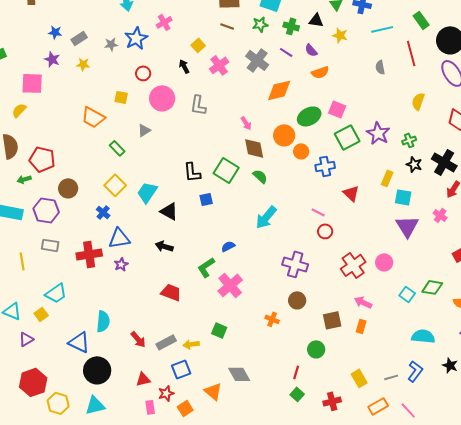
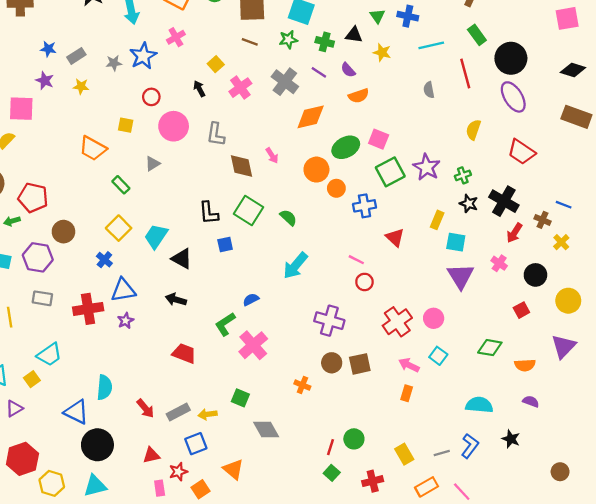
brown diamond: (254, 148) -> (242, 166), moved
cyan square: (407, 294) -> (438, 356), moved
brown square: (332, 320) -> (360, 364), moved
green circle: (316, 349) -> (354, 439), moved
gray diamond: (239, 374) -> (266, 430), moved

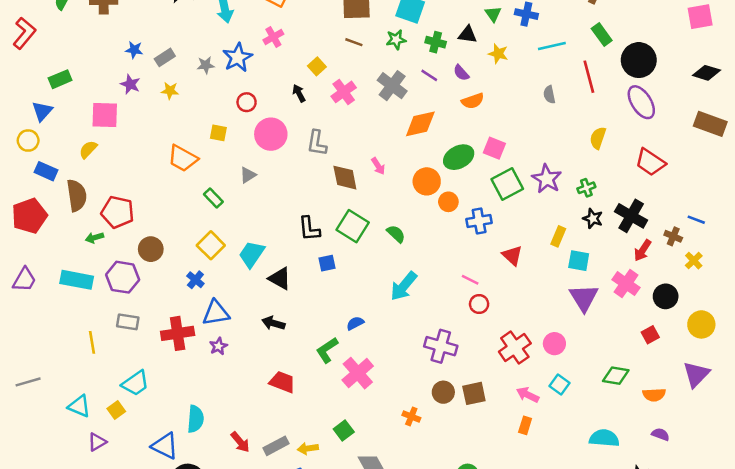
pink cross: (499, 263) -> (626, 284), size x1.5
green square: (240, 398) -> (344, 431), turned 30

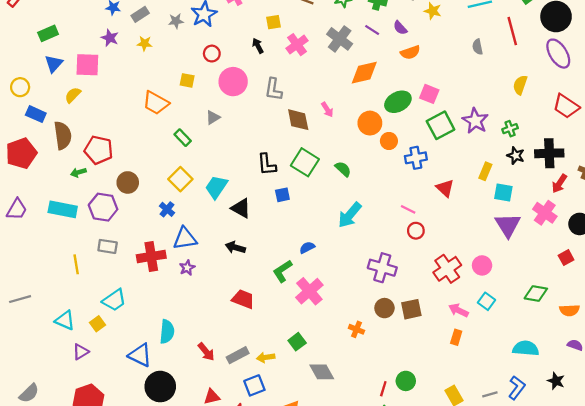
yellow square: (317, 66) -> (273, 22), turned 32
blue triangle: (42, 111) -> (54, 64), moved
black cross: (631, 216) -> (549, 153), turned -32

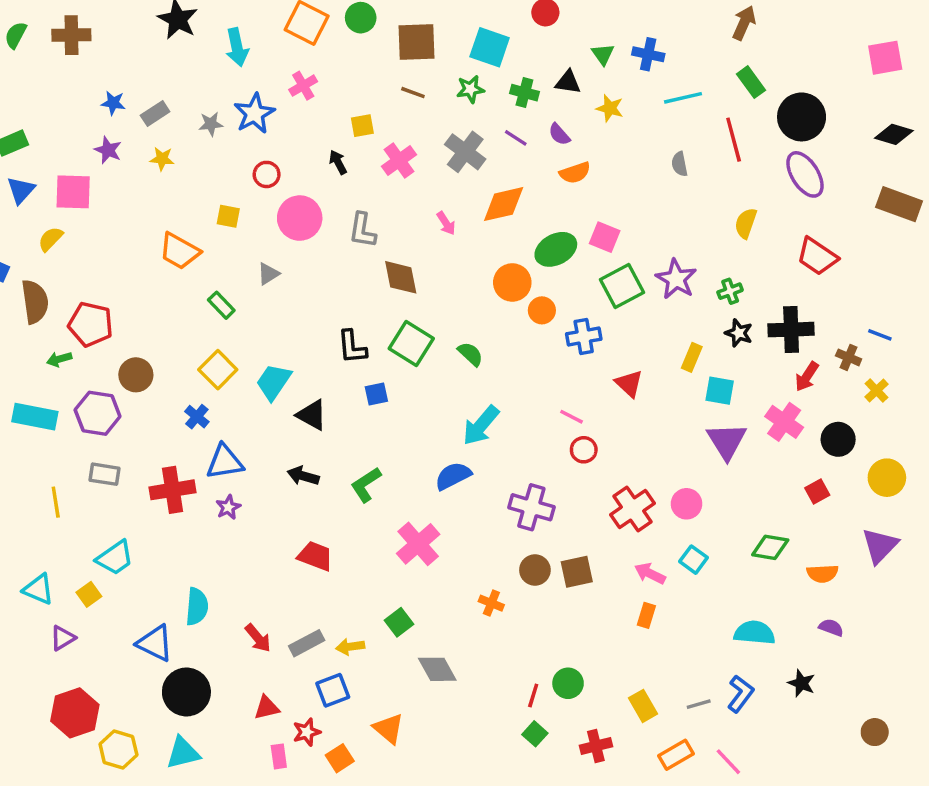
pink arrow: (327, 110) -> (446, 223), moved
blue semicircle: (307, 248) -> (453, 476), moved, size x1.5
green L-shape: (282, 271) -> (366, 485), moved

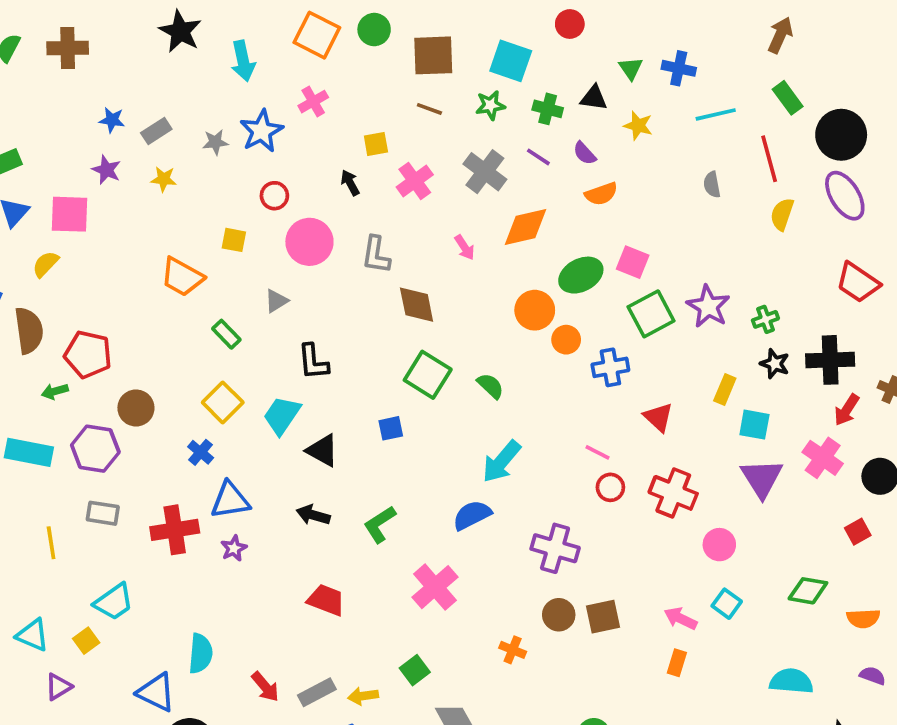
yellow semicircle: (746, 223) -> (782, 214), moved
black L-shape: (352, 347) -> (313, 362), moved
red cross: (632, 509) -> (673, 493), moved, turned -33

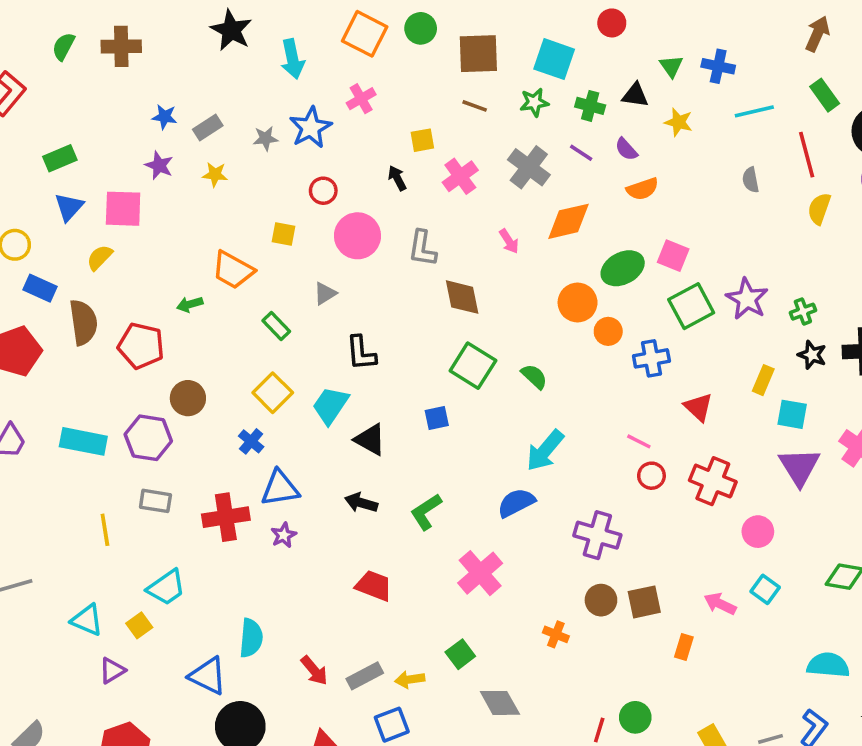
green arrow: (55, 391) -> (190, 304), moved
orange rectangle: (677, 663) -> (684, 647), moved

